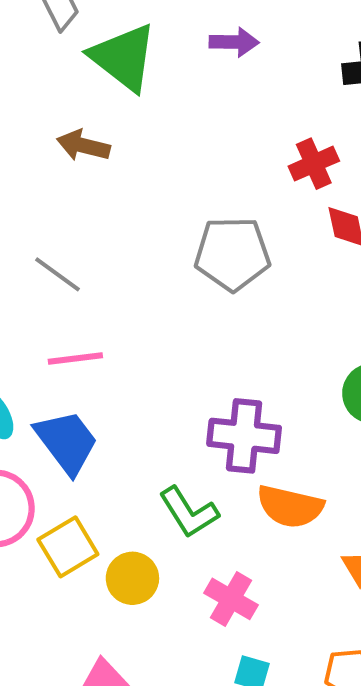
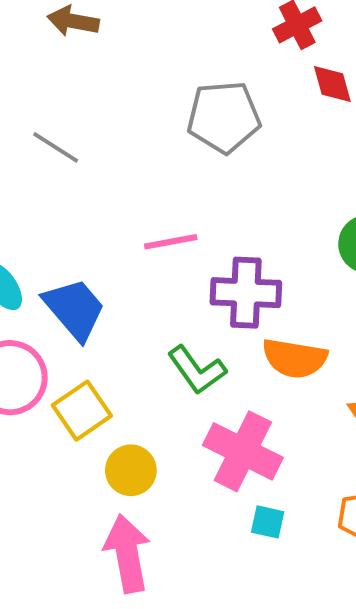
pink line: (75, 359) -> (171, 242), moved
yellow circle: (132, 578) -> (131, 470), moved
pink cross: (231, 599) -> (243, 451), size x1.5

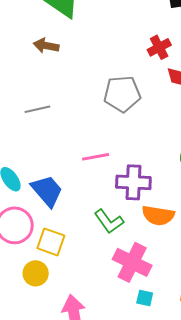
gray line: (56, 147) -> (37, 109), turned -45
yellow square: (82, 411) -> (51, 242), turned -36
yellow circle: (131, 470) -> (36, 273), moved

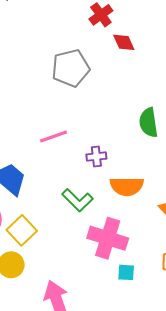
purple cross: (133, 182) -> (96, 157), size x0.6
yellow square: (51, 242) -> (22, 230), turned 36

